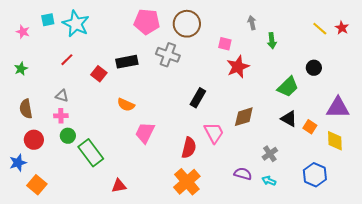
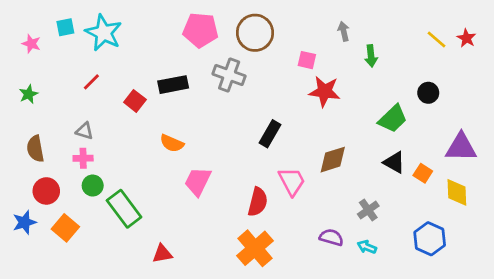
red star: (238, 67) -> (325, 91), turned 30
orange square: (37, 185) -> (65, 228), moved

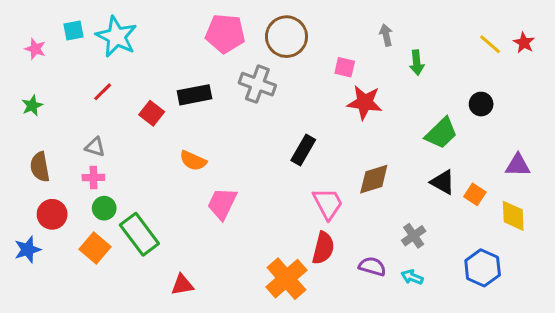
purple triangle: (461, 147) -> (518, 165), size x0.7
red semicircle: (258, 202) -> (323, 248), moved
orange square: (65, 228) -> (95, 248), moved

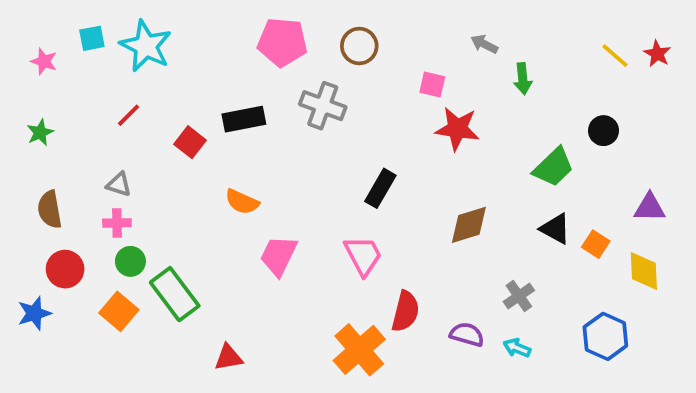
gray arrow: (386, 35) -> (484, 44), turned -50
brown circle: (286, 37) -> (359, 46), size x0.7
pink trapezoid: (328, 204) -> (363, 256), moved

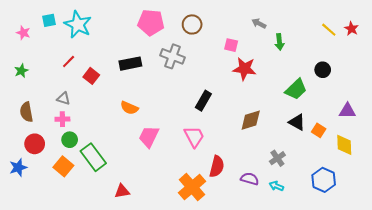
red square: (190, 142) -> (91, 76), moved

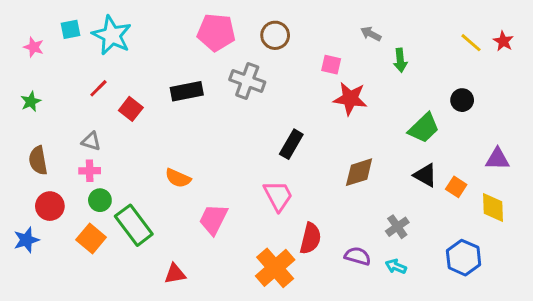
orange semicircle: (129, 108) -> (178, 178), moved
pink trapezoid: (149, 137) -> (213, 219), moved

